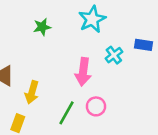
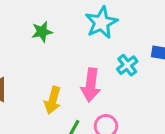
yellow arrow: (32, 92) -> (53, 100), moved

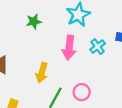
pink arrow: (91, 85) -> (69, 48), moved

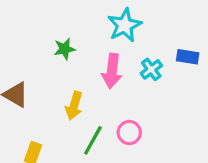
green star: (34, 21) -> (65, 49), moved

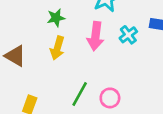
yellow arrow: (74, 106) -> (57, 48), moved
pink circle: (129, 133) -> (110, 98), moved

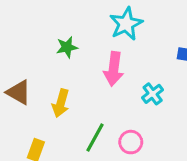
cyan cross: (128, 35) -> (153, 94), moved
yellow arrow: (57, 48) -> (61, 103), moved

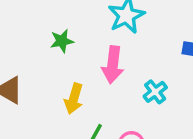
yellow arrow: (61, 103) -> (74, 99), moved

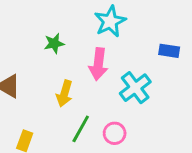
cyan cross: (155, 92) -> (135, 88), size x1.5

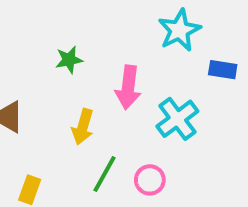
cyan star: (110, 21) -> (179, 30), moved

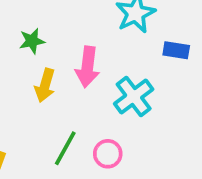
yellow arrow: (83, 127) -> (45, 85), moved

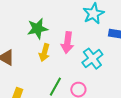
green star: (32, 41) -> (37, 29), size x1.5

